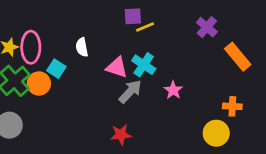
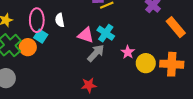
pink ellipse: (31, 47) -> (37, 20), moved
orange cross: (232, 106) -> (172, 64), size x1.6
yellow circle: (216, 133) -> (146, 63), moved

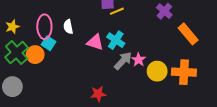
gray arrow: (96, 53) -> (123, 61), moved

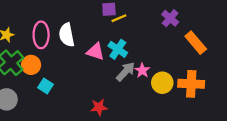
white semicircle: (68, 27) -> (67, 35), size x1.5
cyan square: (49, 43) -> (45, 86), moved

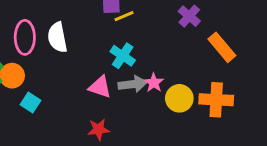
pink triangle: (96, 52) -> (100, 87), moved
gray arrow: (126, 72) -> (133, 84), turned 40

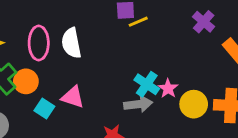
cyan cross: (123, 56) -> (147, 84), moved
gray arrow: (133, 84) -> (138, 104), moved
pink triangle: (100, 87) -> (73, 97), moved

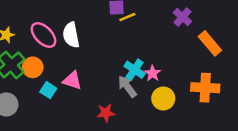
pink ellipse: (39, 43) -> (44, 35), turned -44
gray arrow: (138, 104) -> (127, 86), turned -120
yellow circle: (194, 104) -> (163, 98), moved

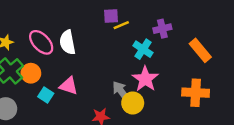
purple cross: (182, 17) -> (162, 29), moved, turned 36
cyan cross: (135, 70) -> (143, 49), moved
pink star: (153, 73) -> (145, 79), size x1.6
yellow circle: (163, 98) -> (133, 103), moved

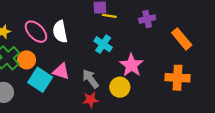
yellow line: (121, 25) -> (109, 16), turned 32
cyan cross: (143, 49) -> (103, 44), moved
gray arrow: (121, 92) -> (90, 79), moved
cyan square: (46, 95) -> (40, 80), size x1.6

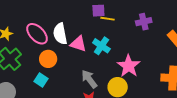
orange circle: (27, 60) -> (48, 59), moved
pink triangle: (61, 71) -> (78, 44), moved
cyan square: (40, 80) -> (41, 80), size x0.6

